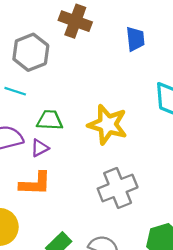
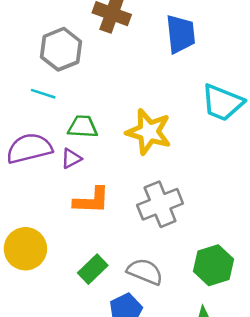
blue trapezoid: (135, 39) -> (180, 34), size x1.4
orange L-shape: (35, 184) -> (91, 200), moved

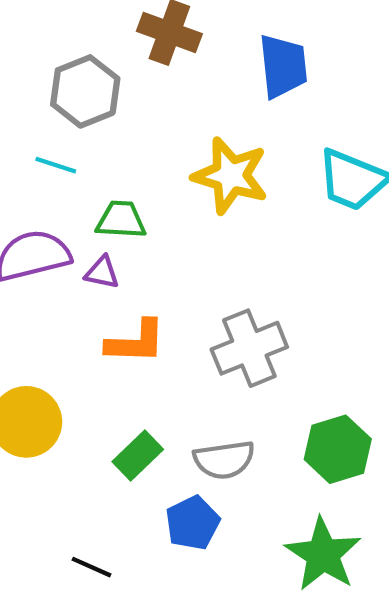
yellow star: (149, 132) -> (230, 176), moved
purple triangle: (71, 159) -> (102, 272), turned 40
gray semicircle: (145, 272) -> (224, 460), turned 150

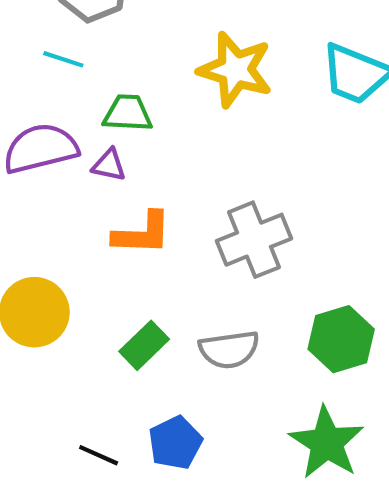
blue pentagon: (193, 523) -> (175, 443), moved

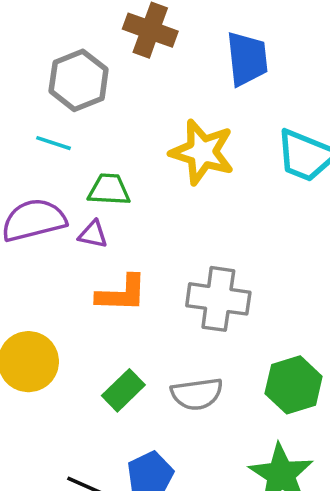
gray cross: (254, 240) -> (218, 299), turned 30

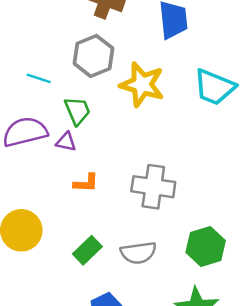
gray hexagon: (79, 80) -> (94, 56), moved
green trapezoid: (109, 190) -> (77, 111), turned 64
orange L-shape: (122, 294) -> (86, 183), size x0.7

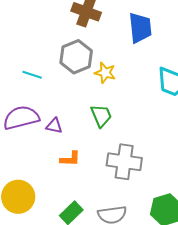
yellow star: (142, 85) -> (105, 73), moved, size x0.6
green trapezoid: (77, 111) -> (101, 116), moved

